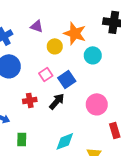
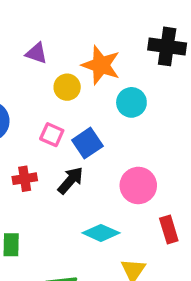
pink square: (46, 74) -> (52, 135), turned -32
cyan diamond: (65, 141) -> (101, 233), moved, turned 45

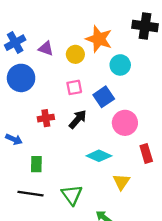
purple triangle: (37, 53) -> (46, 48), moved
pink square: (52, 135) -> (74, 87), moved, turned -35
blue square: (87, 143) -> (104, 97), moved

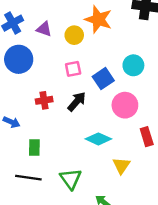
cyan circle: (120, 65) -> (133, 65), moved

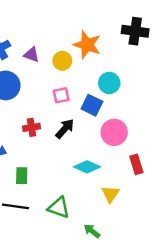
cyan circle: (133, 65) -> (109, 83), moved
blue square: (103, 79) -> (92, 105), turned -30
green triangle: (71, 179) -> (59, 208), turned -35

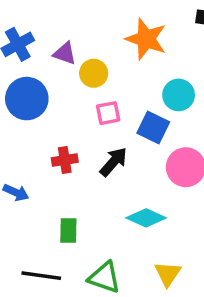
yellow circle: (62, 61) -> (94, 73), moved
green rectangle: (22, 176) -> (68, 230), moved
yellow triangle: (110, 194) -> (168, 274), moved

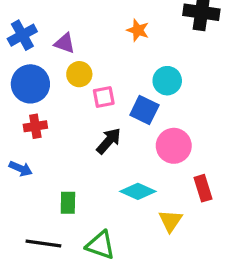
orange star: (146, 39) -> (138, 30), size x0.6
yellow circle: (94, 73) -> (79, 74), moved
red cross: (65, 160) -> (35, 126), moved
yellow triangle: (168, 274) -> (170, 221), moved

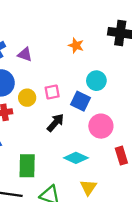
yellow circle: (79, 74) -> (27, 98), moved
green rectangle: (68, 203) -> (27, 166), size x1.5
yellow triangle: (170, 221) -> (88, 187), moved

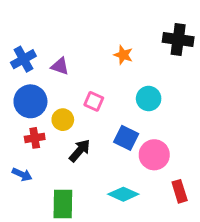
pink square: (52, 92) -> (94, 101), moved, turned 35
blue square: (81, 101) -> (126, 138), moved
black arrow: (56, 123) -> (80, 151), moved

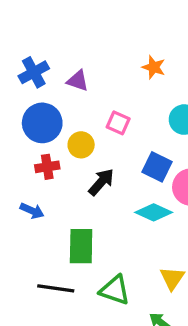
cyan diamond: (123, 194) -> (154, 212), moved

